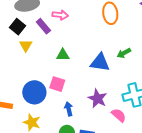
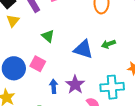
green triangle: (63, 55) -> (48, 36), turned 32
blue arrow: (69, 109) -> (54, 86), moved

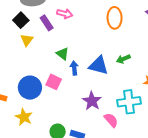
blue arrow: (54, 86) -> (74, 68), moved

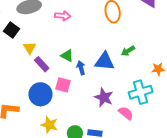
black square: (21, 20) -> (12, 30), moved
purple rectangle: (47, 23) -> (42, 64), moved
yellow star: (24, 117) -> (49, 125), moved

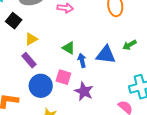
yellow triangle: (30, 48) -> (31, 39), turned 32
purple rectangle: (42, 64) -> (29, 60), moved
purple star: (104, 97) -> (84, 91), moved

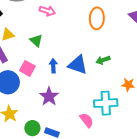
green triangle: (69, 48) -> (36, 40), moved
pink square: (63, 77) -> (27, 68), moved

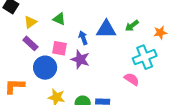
green arrow: (103, 60) -> (132, 26), moved
purple star: (49, 96) -> (80, 59), moved

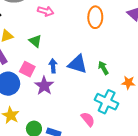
green arrow: (132, 26) -> (103, 68), turned 80
cyan cross: (145, 57) -> (107, 102), turned 30

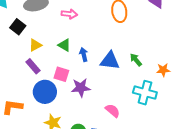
blue arrow: (53, 66) -> (84, 55), moved
purple star: (44, 86) -> (81, 88), turned -30
pink semicircle: (88, 119) -> (113, 111), moved

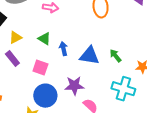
purple star: (81, 88) -> (74, 86), moved
blue circle: (45, 92) -> (45, 96), moved

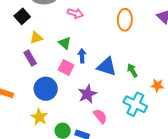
pink square: (40, 68) -> (66, 68), moved
purple star: (74, 86) -> (87, 94), turned -30
blue circle: (45, 96) -> (46, 89), moved

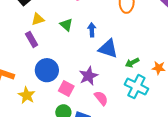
blue arrow: (82, 56) -> (92, 30), moved
pink square: (66, 68) -> (66, 88), moved
green arrow: (132, 70) -> (132, 63), moved, turned -88
yellow star: (39, 117) -> (27, 95), moved

